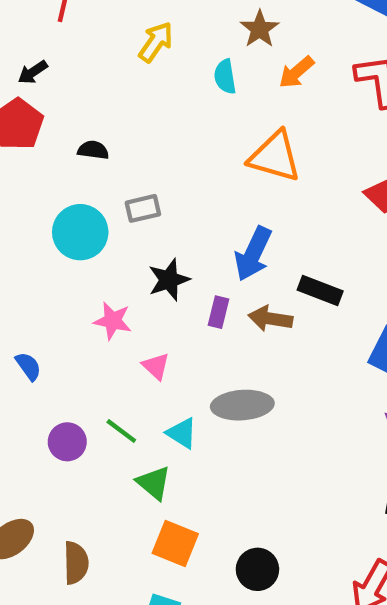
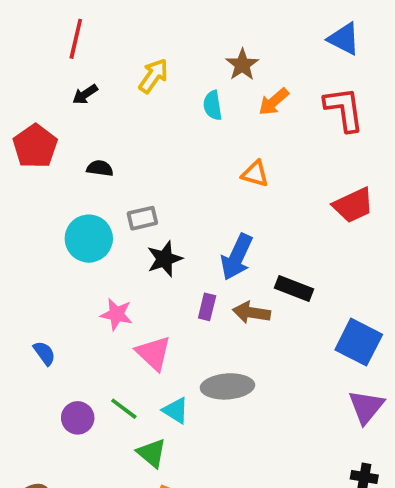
black arrow: (33, 72) -> (85, 94), moved
orange triangle: (275, 157) -> (255, 174), size x0.6
black star: (169, 280) -> (165, 259), moved
pink triangle: (156, 366) -> (153, 353), size x1.5

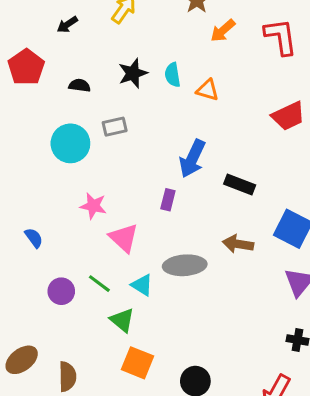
cyan semicircle: (213, 105) -> (173, 75), moved
black star: (165, 259) -> (133, 73), moved
brown arrow: (251, 312) -> (238, 244), moved

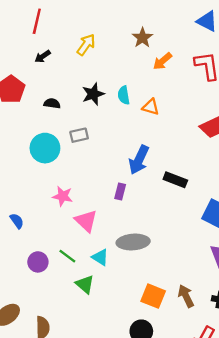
brown arrow: (238, 244) -> (186, 296), moved, turned 55
orange square: (137, 363) -> (153, 296), moved

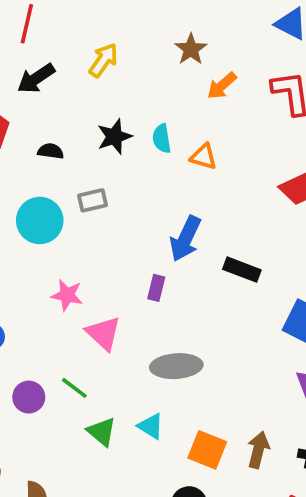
black arrow: (43, 56) -> (36, 78), size x1.5
cyan triangle: (100, 257) -> (151, 426), moved
brown arrow: (186, 296) -> (258, 450), turned 40

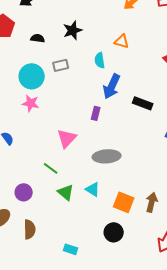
cyan semicircle: (162, 138) -> (100, 60), moved
pink star: (67, 295) -> (31, 103), moved
pink triangle: (103, 333) -> (67, 138), turned 30
purple circle: (29, 397) -> (24, 192), moved

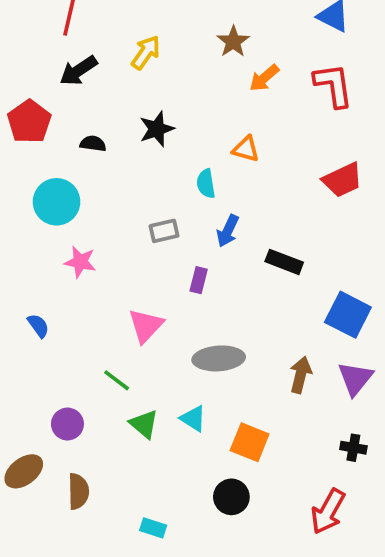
gray rectangle: (61, 65) -> (164, 231), moved
cyan circle: (32, 76) -> (57, 202), moved
blue arrow: (112, 86) -> (228, 231), size x0.7
brown arrow: (152, 202) -> (301, 375), moved

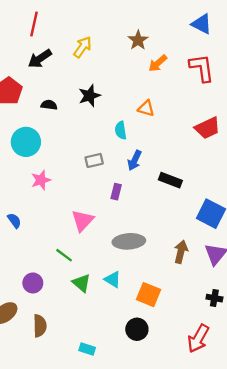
pink star: (80, 262) -> (41, 180), turned -30

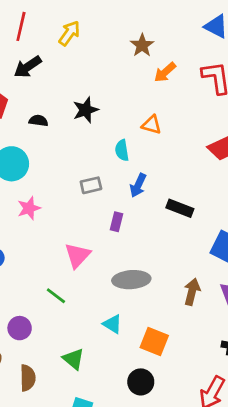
yellow arrow: (83, 47) -> (69, 33), moved
green triangle: (81, 283) -> (73, 359), moved

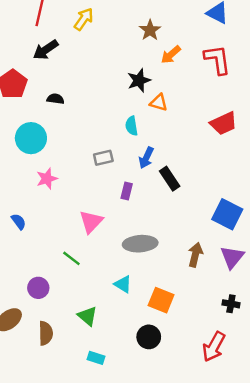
black star: (86, 110) -> (139, 80), moved
black rectangle: (180, 208) -> (170, 179), moved, turned 35

